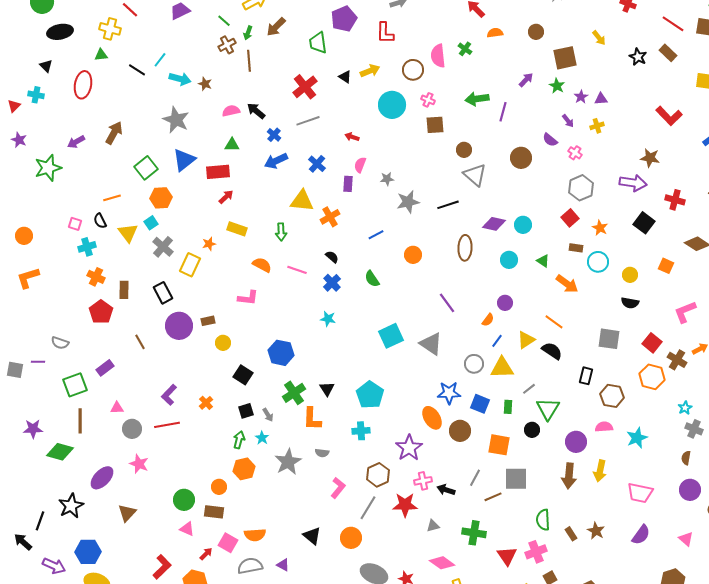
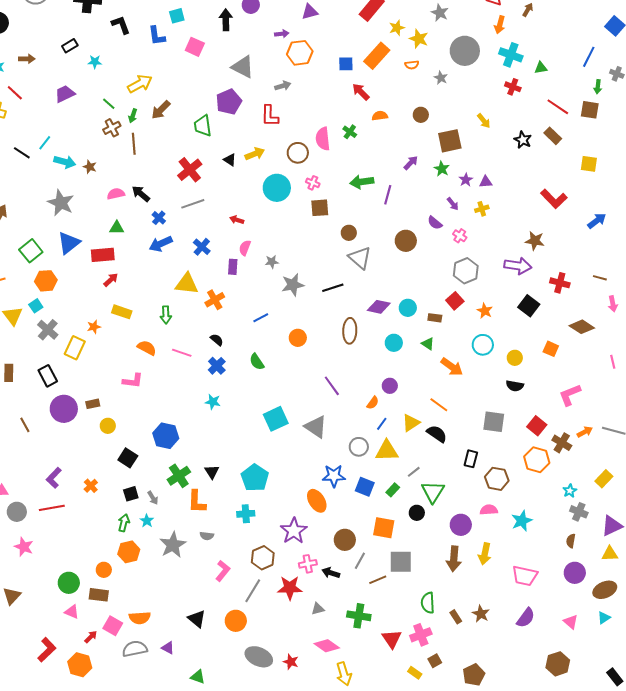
brown rectangle: (576, 248) -> (435, 318), moved
green rectangle: (508, 407) -> (393, 490), turned 40
brown circle: (460, 431) -> (345, 540), moved

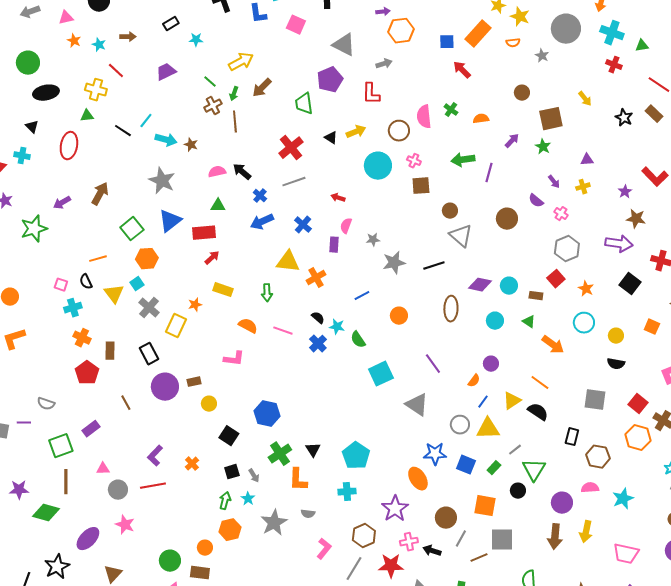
orange semicircle: (380, 116) -> (481, 119), moved
purple star: (466, 180) -> (625, 192), moved
cyan star: (213, 402) -> (337, 327), moved
cyan square: (276, 419) -> (381, 374), moved

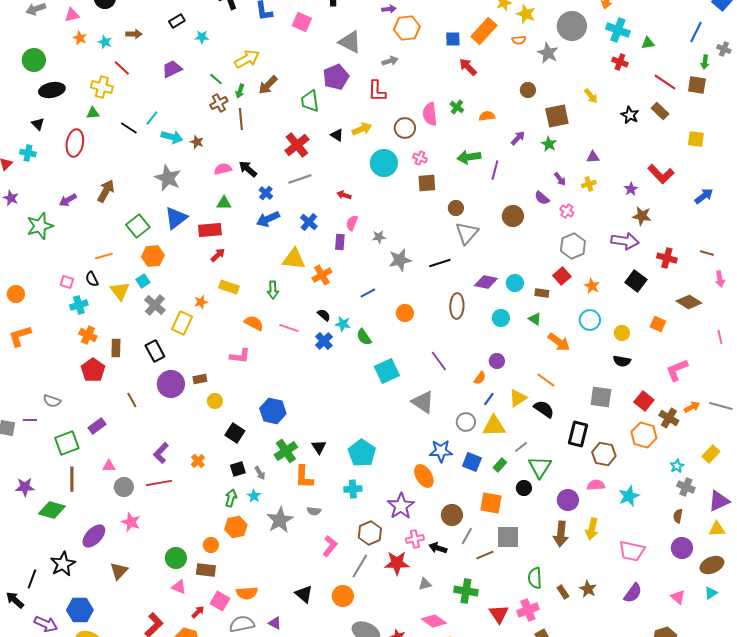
gray star: (542, 56) -> (548, 53), size x1.5
gray triangle: (461, 236) -> (467, 233), turned 30
black rectangle: (572, 437) -> (578, 434), size x1.4

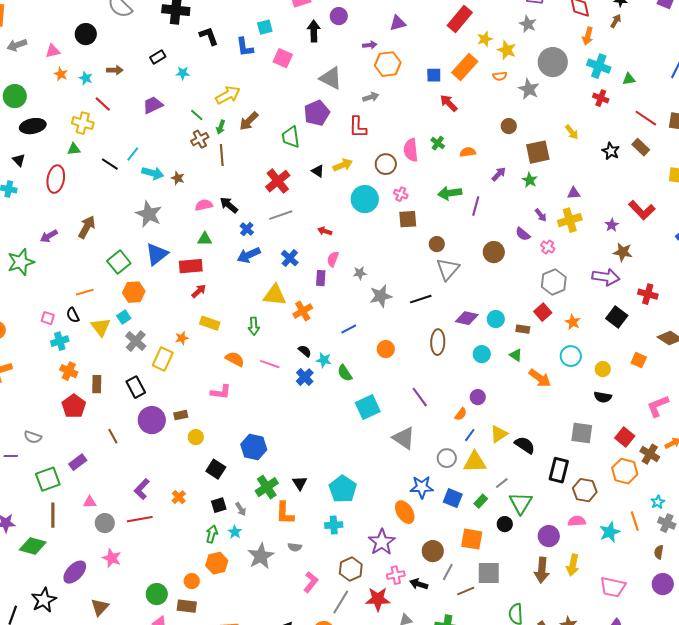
yellow cross: (589, 184) -> (570, 220), size x1.6
orange line: (546, 380) -> (635, 521), moved, turned 36

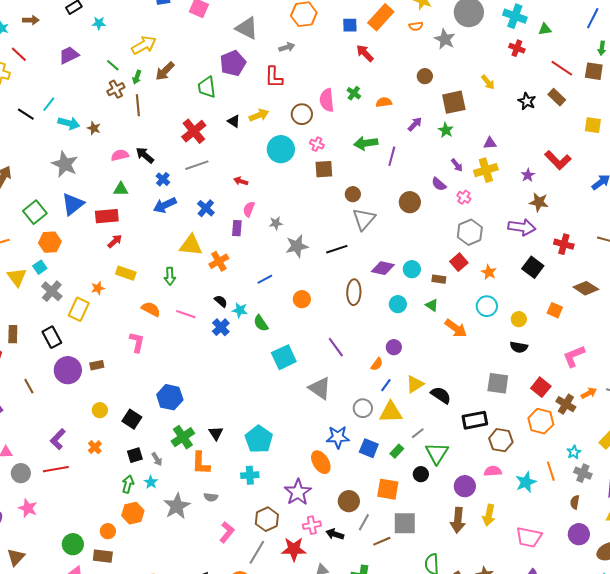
pink L-shape: (221, 392) -> (137, 342), turned -85
yellow circle: (196, 437) -> (100, 410), moved
black rectangle: (559, 470) -> (475, 420), turned 65

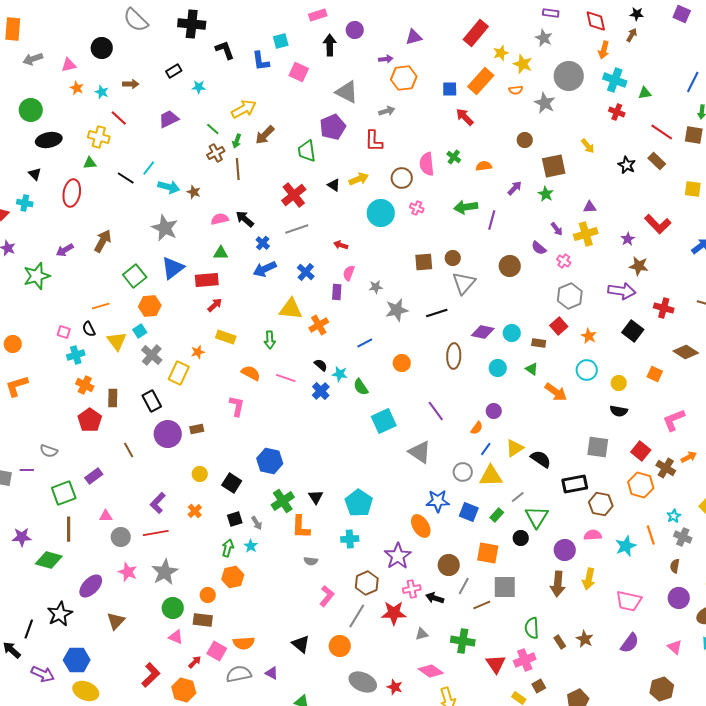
brown square: (324, 169) -> (424, 262), moved
gray star: (177, 506) -> (165, 572), moved

